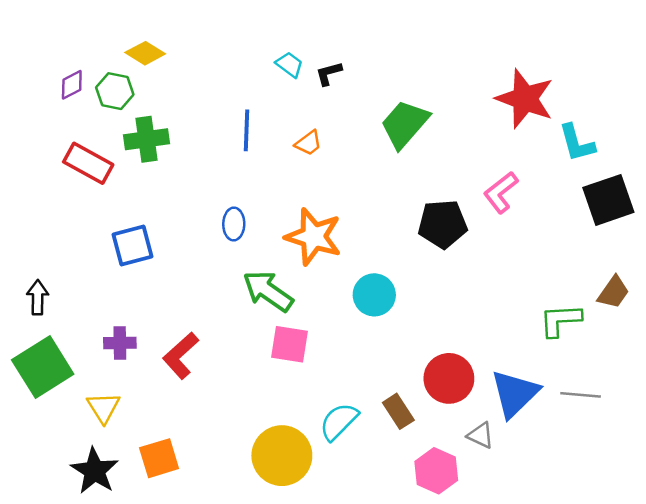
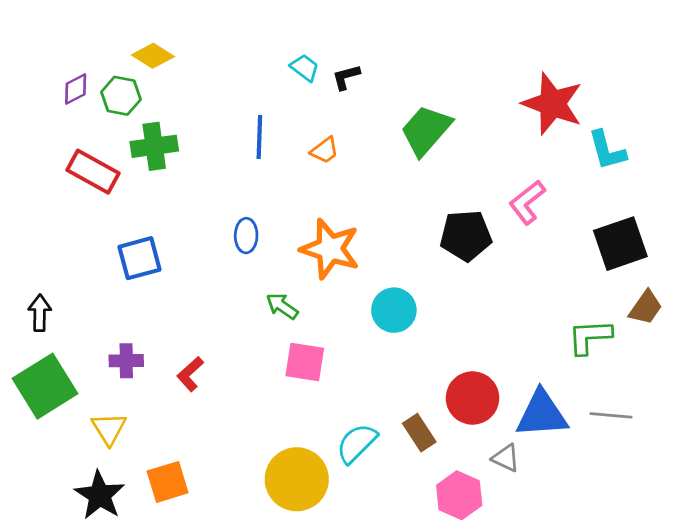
black square: (608, 200) -> (620, 244), moved
green arrow: (268, 291) -> (282, 306), size x0.6
red L-shape: (181, 356) -> (190, 374), size x0.7
blue triangle: (515, 394) -> (542, 414), turned 40

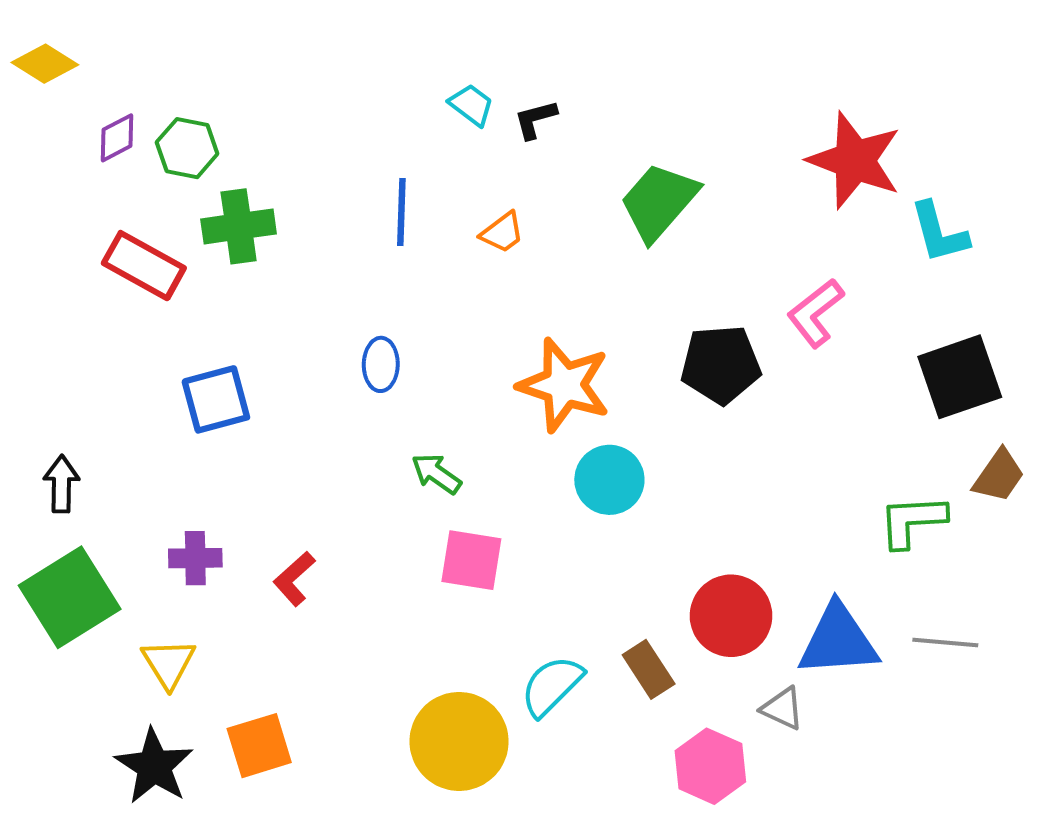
yellow diamond: (153, 56) -> (45, 64), moved
orange star: (330, 249) -> (564, 385), moved

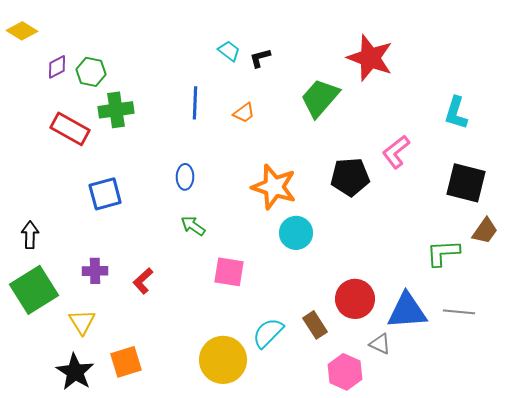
red star: (855, 160) -> (370, 58), moved
cyan L-shape: (939, 233) -> (456, 113), turned 32
black square: (960, 377) -> (466, 183), turned 33
green arrow: (436, 474) -> (193, 226), moved

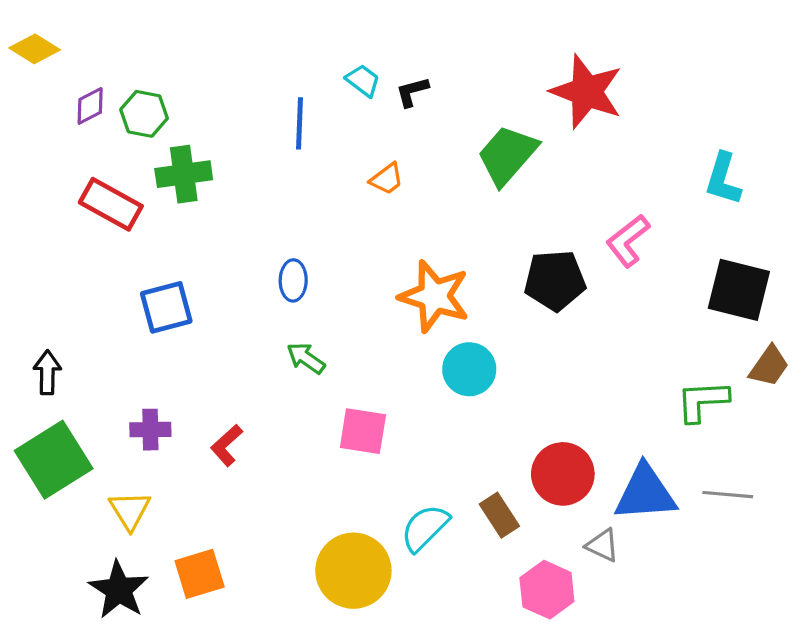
blue line: (195, 103) -> (300, 123), moved

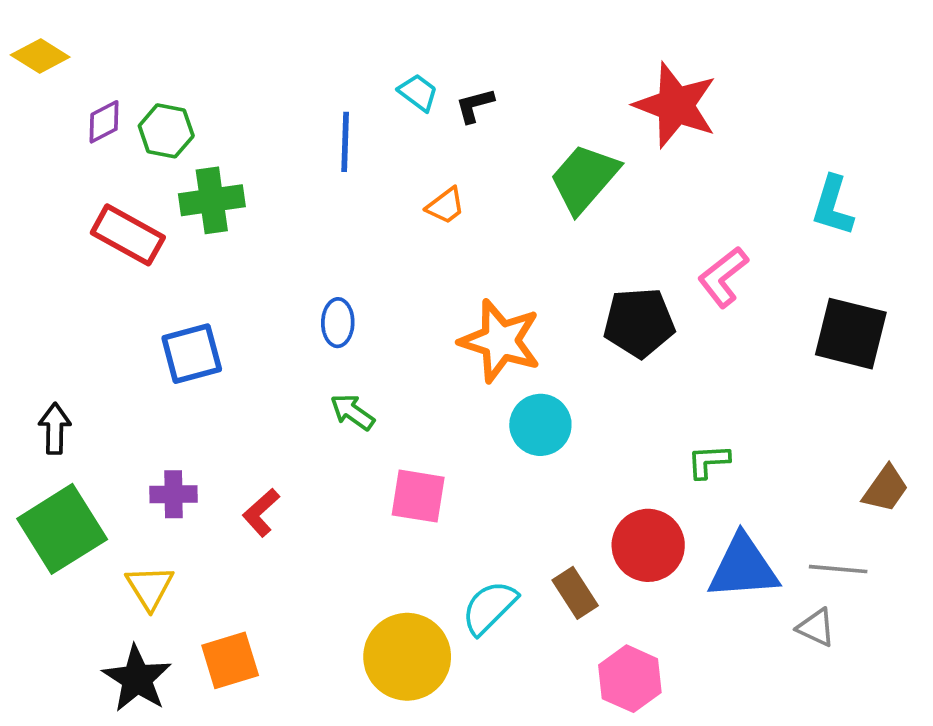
brown trapezoid: (769, 366) -> (886, 489), moved
green L-shape: (702, 401) -> (708, 461), moved, size x0.7
gray triangle: (602, 545) -> (816, 628), moved

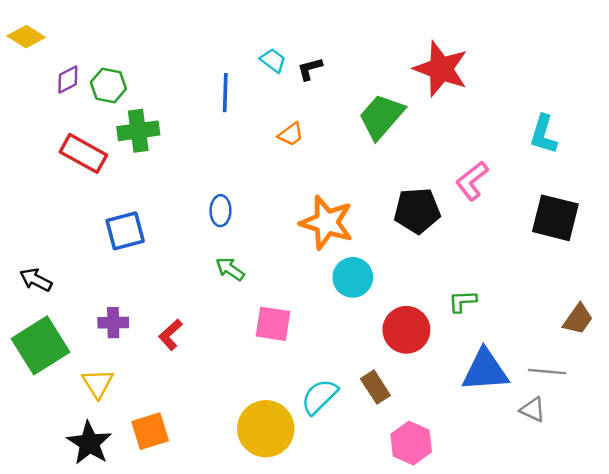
black arrow: (55, 429) -> (36, 280), turned -64
red circle: (648, 545) -> (406, 330), moved

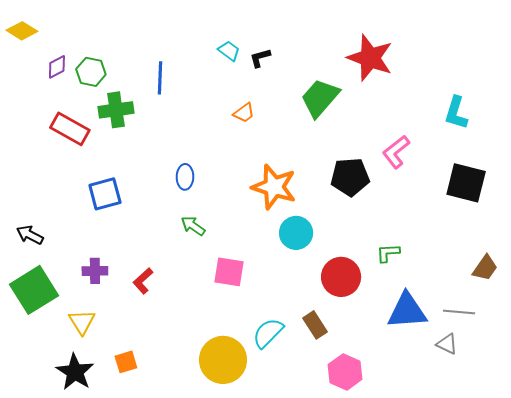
blue line: (225, 93) -> (160, 78), moved
orange square: (150, 431) -> (126, 362), size x0.7

